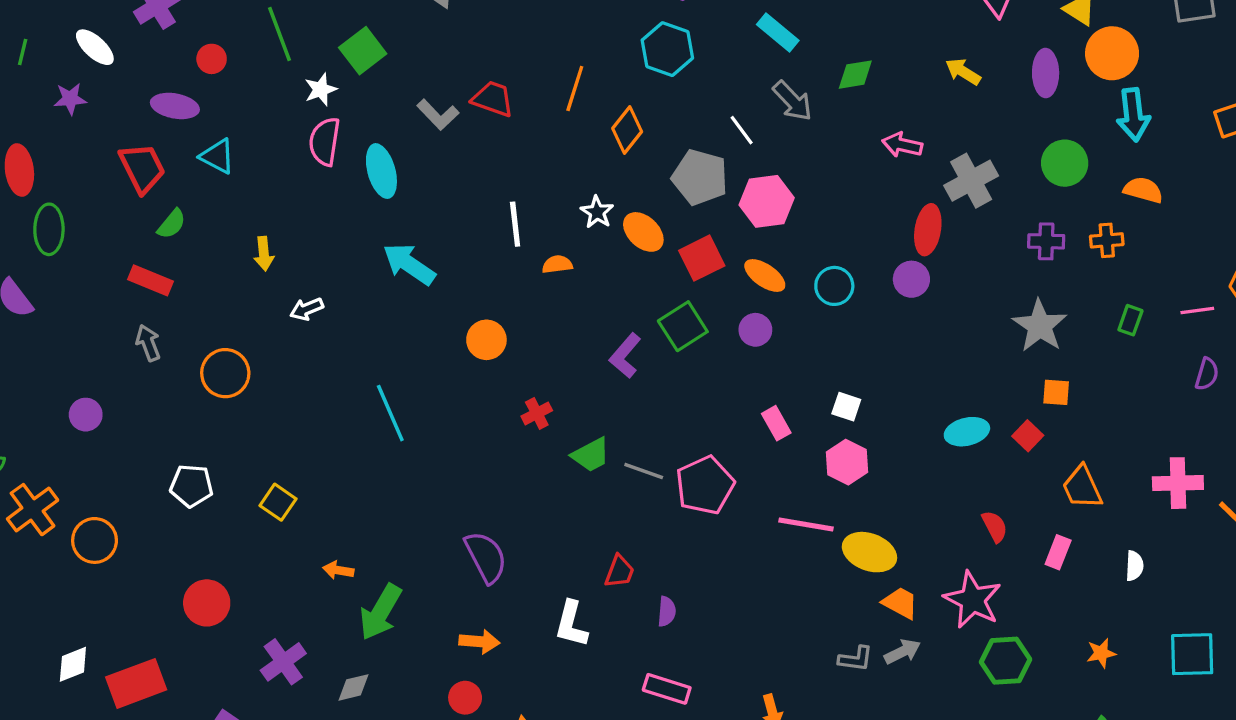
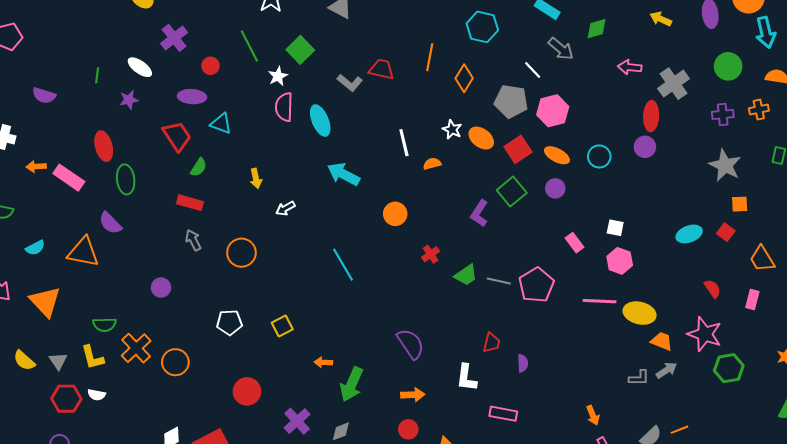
yellow square: (278, 502) -> (282, 326), turned 35
pink rectangle: (667, 689) -> (503, 414), moved

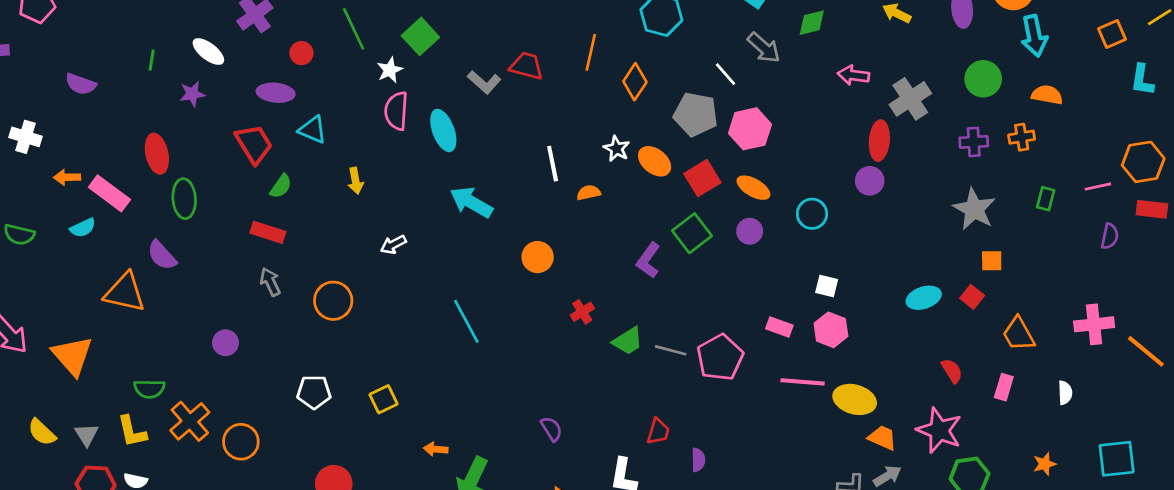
cyan circle: (599, 156) -> (812, 214), moved
yellow arrow: (256, 178) -> (356, 181), moved
pink rectangle: (575, 243) -> (779, 327), moved, turned -36
cyan semicircle: (35, 248) -> (83, 228), moved
purple semicircle: (411, 344) -> (552, 429), size x0.6

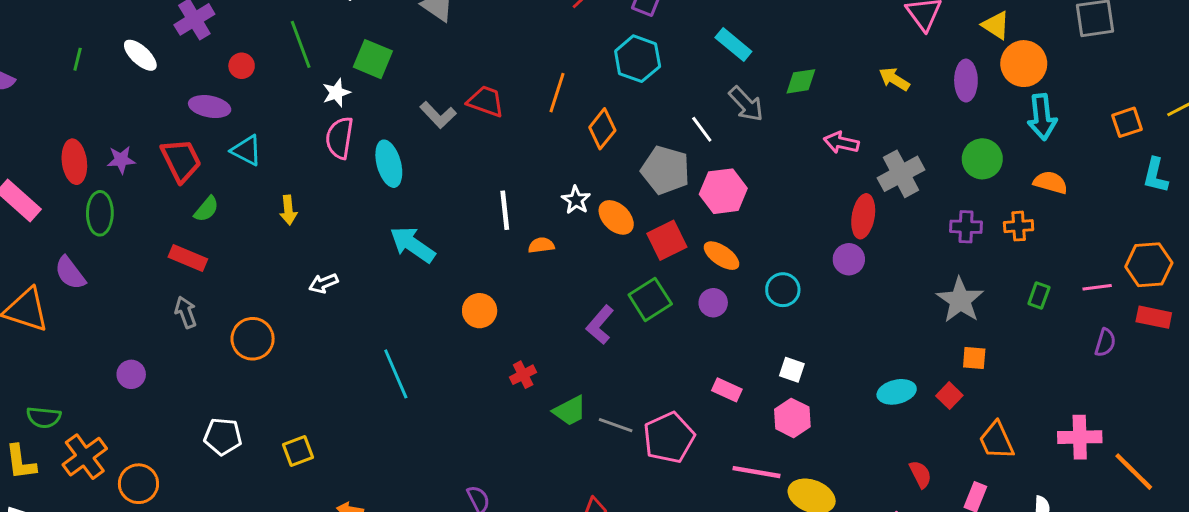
green square: (420, 36) -> (373, 59), turned -30
purple star: (192, 94) -> (121, 160), moved
pink rectangle: (779, 327) -> (727, 390), moved

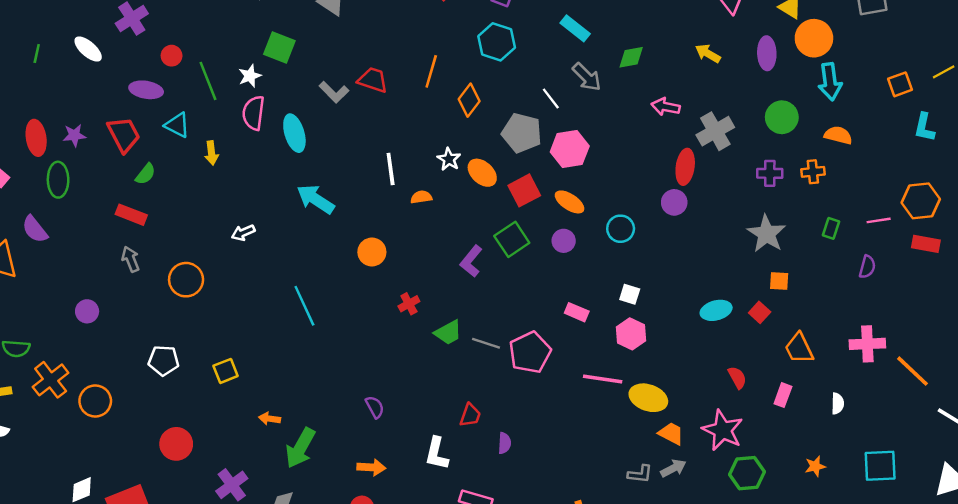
green line: (301, 44) -> (208, 81), moved
yellow arrow: (288, 210) -> (212, 153), moved
purple semicircle: (1105, 343) -> (867, 267), moved

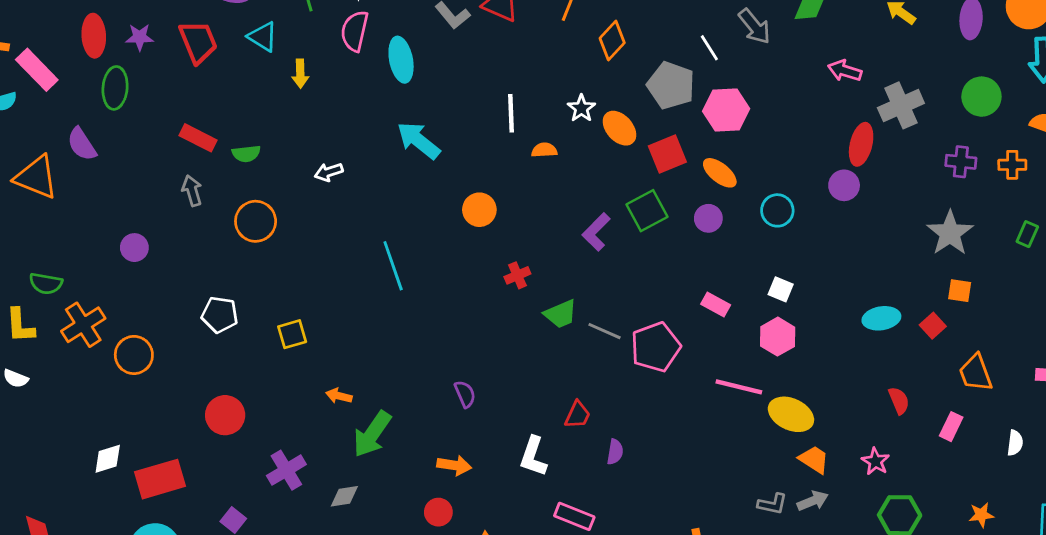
green semicircle: (146, 174) -> (246, 154), moved, turned 40
pink star: (723, 430) -> (875, 461), size x0.6

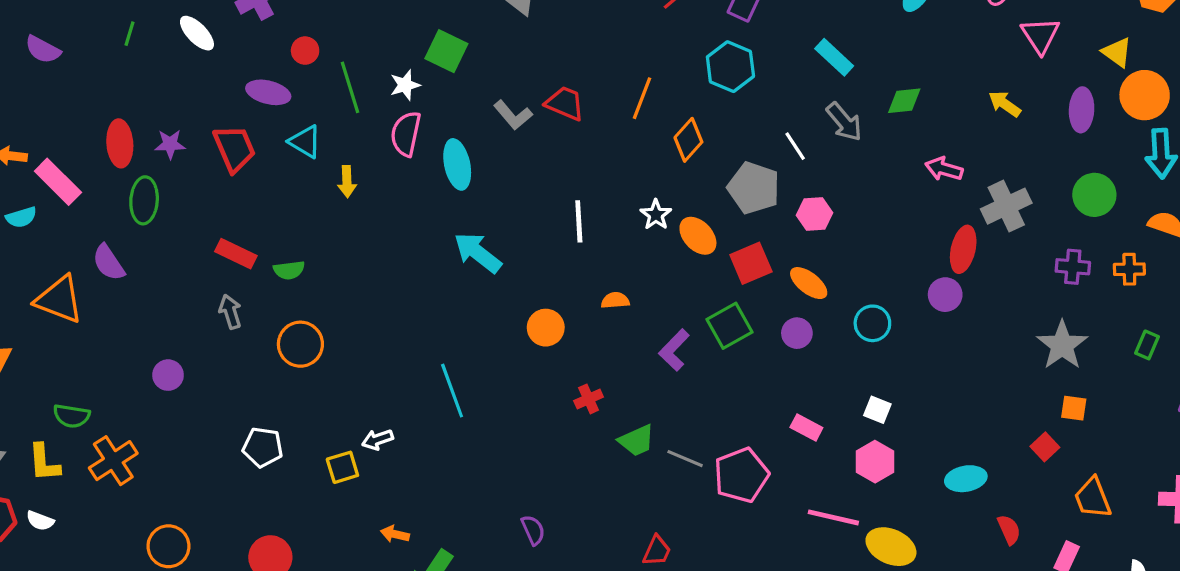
pink hexagon: (726, 110) -> (814, 214), size x0.7
orange semicircle: (544, 150) -> (615, 300), moved
white arrow: (329, 172) -> (377, 440), moved
cyan ellipse: (881, 318) -> (966, 479), moved
orange circle: (134, 355) -> (168, 546), moved

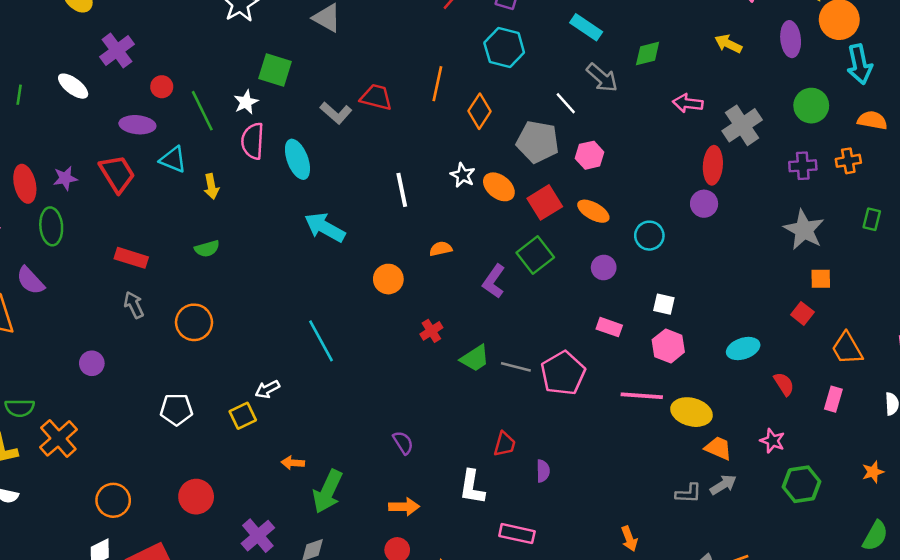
green semicircle: (289, 270) -> (207, 249), moved
purple circle: (797, 333) -> (604, 267), moved

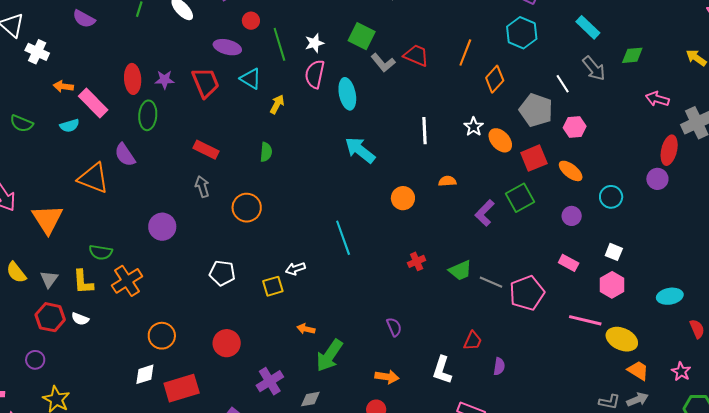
green square: (275, 70) -> (362, 36), moved
yellow arrow: (211, 186) -> (277, 104), turned -150
green semicircle: (207, 249) -> (266, 152), turned -78
red cross: (431, 331) -> (417, 261), moved
purple circle: (92, 363) -> (162, 227), size x1.4

